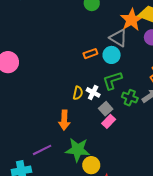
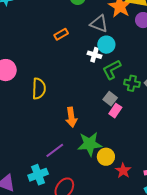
gray triangle: (118, 38) -> (99, 24), moved
orange rectangle: (90, 54) -> (61, 34), moved
white cross: (93, 92) -> (95, 55), moved
yellow semicircle: (78, 93) -> (39, 89), moved, size x1.5

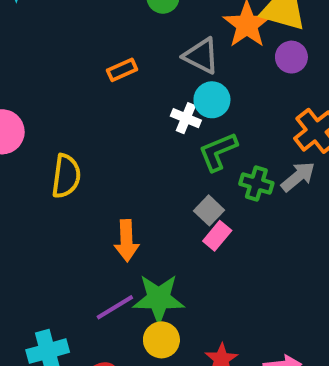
purple line: (55, 150) -> (115, 307), moved
yellow circle: (106, 157) -> (161, 340), moved

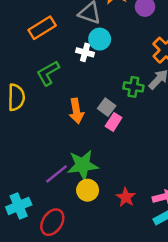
orange rectangle: (122, 70) -> (42, 28), size x1.5
green L-shape: (218, 152) -> (48, 73), moved
orange arrow: (126, 241) -> (76, 111), moved

